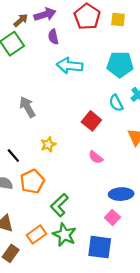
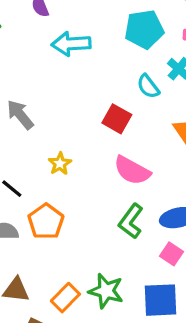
pink semicircle: (96, 157) -> (132, 170), size x1.6
green L-shape: (59, 205) -> (131, 221), moved

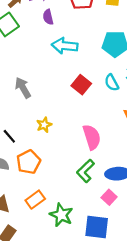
red square: (117, 119) -> (81, 85), moved
pink semicircle: (132, 170) -> (92, 137), turned -145
orange rectangle: (65, 298) -> (35, 200), moved

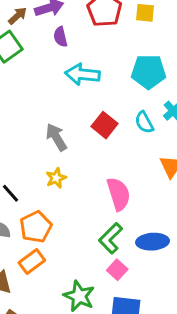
gray arrow: (23, 88) -> (56, 137), moved
pink square: (109, 197) -> (117, 270), moved
orange rectangle: (35, 200) -> (32, 261), moved

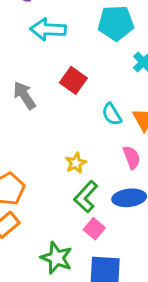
cyan semicircle: (144, 122) -> (112, 114), moved
yellow star: (56, 178) -> (76, 163), moved
pink semicircle: (119, 194) -> (132, 157), moved, size x0.7

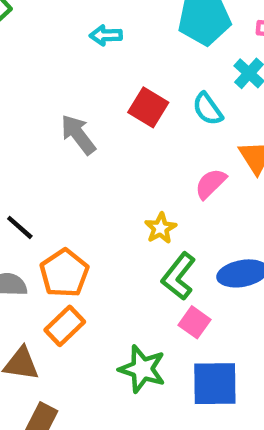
cyan arrow: (48, 29) -> (106, 35), size x0.6
cyan semicircle: (112, 114) -> (208, 109), moved
pink semicircle: (132, 157) -> (211, 184), moved, turned -110

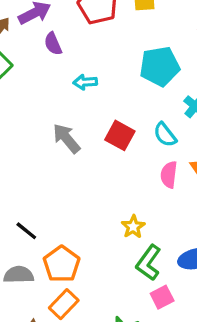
gray arrow: (78, 134) -> (66, 138), moved
pink semicircle: (211, 184) -> (169, 175), moved, turned -36
pink square: (194, 322) -> (162, 297), turned 30

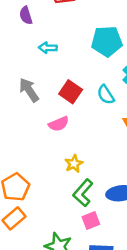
pink semicircle: (169, 175) -> (59, 124), moved, turned -126

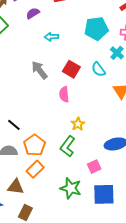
purple semicircle: (26, 15) -> (33, 13), turned 80
pink semicircle: (59, 124) -> (64, 94), turned 112
green L-shape: (83, 193) -> (68, 146), moved

